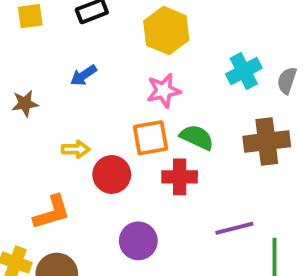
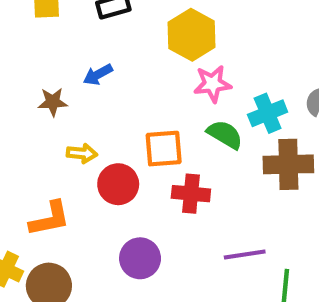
cyan cross: (244, 71) -> (268, 113), moved
pink star: (164, 91) -> (212, 84), moved
brown star: (25, 103) -> (53, 102), moved
green semicircle: (197, 137) -> (225, 134), moved

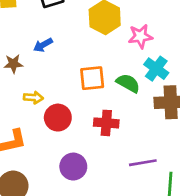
pink star: (212, 84) -> (140, 36), moved
cyan cross: (268, 113) -> (156, 69), turned -30
orange square: (164, 149) -> (92, 78), moved

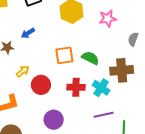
pink star: (140, 36) -> (108, 19), moved
cyan cross: (156, 69) -> (101, 88), moved
yellow arrow: (33, 98) -> (23, 71), turned -40

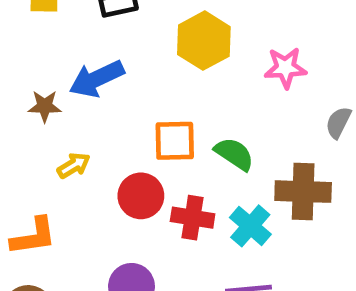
blue arrow: (28, 33) -> (97, 79), size x1.6
red circle: (41, 85) -> (141, 196), moved

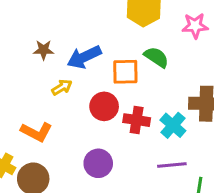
blue arrow: (97, 79) -> (84, 57), moved
green semicircle: (234, 154) -> (156, 57), moved
orange L-shape: (33, 236) -> (37, 132), turned 36

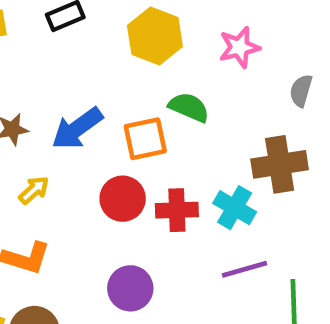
yellow arrow: (62, 87) -> (34, 190), moved

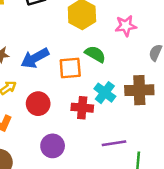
red circle: (123, 199) -> (38, 104), moved
cyan cross: (235, 208) -> (105, 93), moved

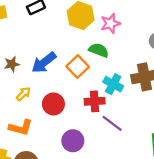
pink star: (126, 26) -> (110, 23), moved
orange square: (70, 68) -> (78, 67), turned -30
purple line: (114, 143) -> (112, 123), moved, turned 55

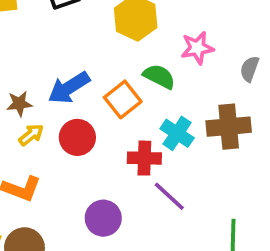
pink star: (110, 23) -> (197, 48), moved
brown star: (12, 64) -> (19, 104), moved
red circle: (53, 104) -> (77, 137), moved

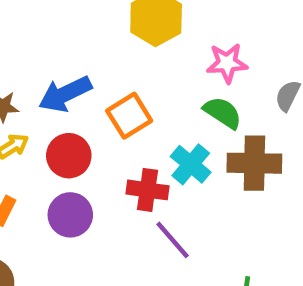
green semicircle: (159, 76) -> (223, 113), moved
purple circle: (103, 218) -> (70, 215), moved

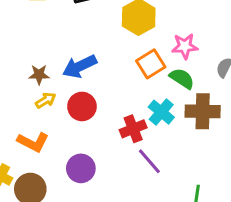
orange square: (129, 116) -> (151, 64), moved
red cross: (148, 190) -> (133, 129), turned -30
purple circle: (70, 215) -> (81, 168), moved

